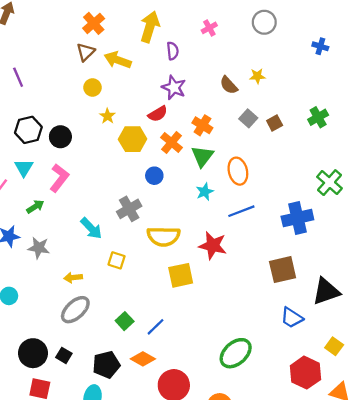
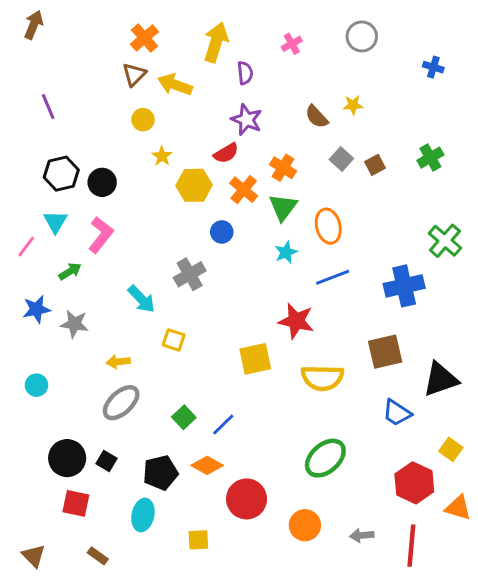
yellow semicircle: (163, 236) -> (322, 378), moved

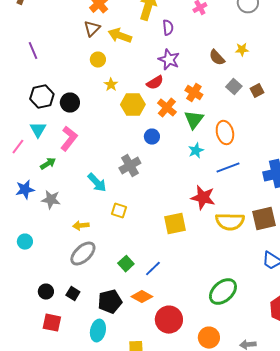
yellow semicircle: (322, 378) -> (230, 222), moved
black circle: (67, 458) -> (46, 292), size x0.6

